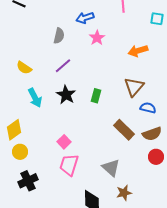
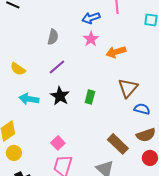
blue arrow: (85, 18) -> (91, 18), moved
orange arrow: (138, 51) -> (116, 52), moved
cyan arrow: (35, 98) -> (29, 99), turned 126
brown rectangle: (124, 130) -> (118, 144), moved

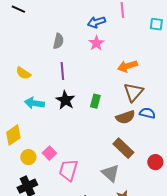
orange arrow: (116, 52) -> (127, 66), moved
purple line: (57, 67) -> (62, 71), turned -54
brown semicircle: (146, 135) -> (125, 117), moved
pink square: (58, 143) -> (49, 153), moved
yellow circle: (14, 153) -> (28, 157), moved

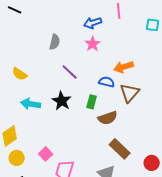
purple line: (62, 71) -> (70, 72), moved, turned -42
blue semicircle: (147, 113) -> (107, 82), moved
brown semicircle: (125, 117) -> (108, 118), moved
yellow circle: (28, 157) -> (17, 158), moved

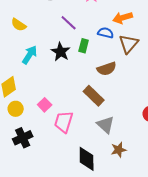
green rectangle: (92, 102) -> (84, 46), moved
cyan arrow: (31, 104) -> (30, 55), turned 114
brown rectangle: (120, 149) -> (94, 96), moved

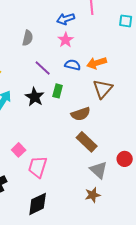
blue semicircle: (106, 33) -> (73, 65), moved
brown rectangle: (94, 96) -> (87, 142), moved
gray triangle: (106, 125) -> (99, 170), moved
black diamond: (87, 159) -> (38, 204), moved, turned 65

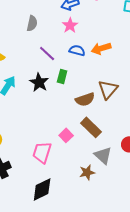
brown triangle: (103, 89) -> (108, 89), moved
pink square: (19, 150) -> (66, 135), moved
brown star: (93, 195) -> (87, 172), moved

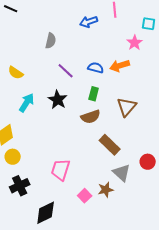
pink star: (70, 25) -> (135, 43), moved
green rectangle: (62, 76) -> (94, 94), moved
brown semicircle: (85, 99) -> (91, 117), moved
pink square: (66, 135) -> (85, 196), moved
black diamond: (42, 189) -> (46, 213), moved

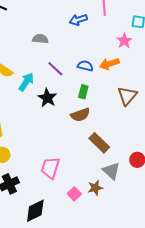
gray semicircle: (51, 41) -> (40, 39), turned -98
cyan arrow: (27, 103) -> (26, 82), moved
brown triangle: (127, 107) -> (127, 96), moved

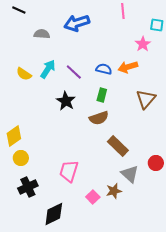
blue arrow: (78, 20) -> (77, 23), moved, size x1.4
gray semicircle: (40, 39) -> (42, 34), moved
cyan arrow: (26, 82) -> (48, 69), moved

